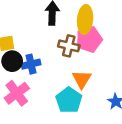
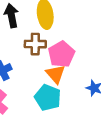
pink pentagon: (89, 39) -> (61, 54), moved

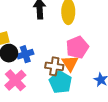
brown cross: (35, 44) -> (54, 66), moved

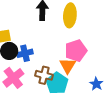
brown cross: (54, 66) -> (44, 75), moved

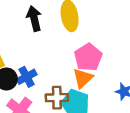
orange triangle: (68, 66) -> (83, 78), turned 30

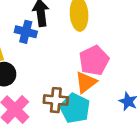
blue cross: (27, 77) -> (26, 32), moved, turned 36

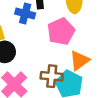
pink pentagon: (94, 60) -> (61, 31), moved

